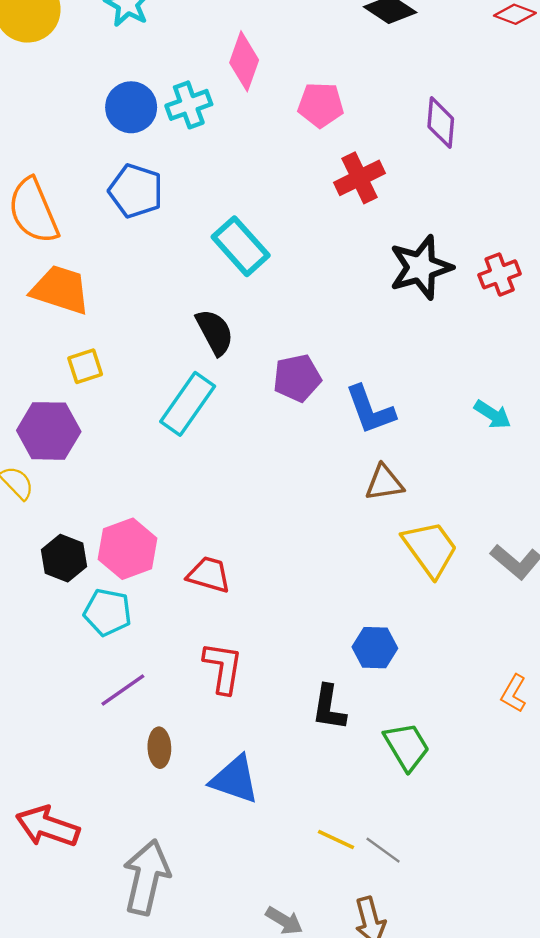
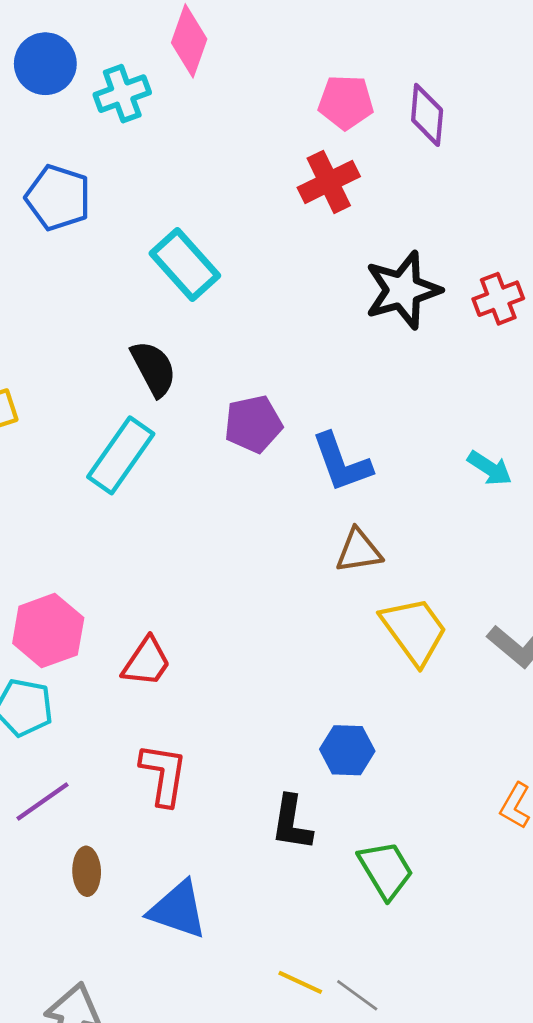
pink pentagon: (321, 105) -> (346, 102), moved
blue circle: (131, 107) -> (45, 64), moved
red trapezoid: (209, 575) -> (146, 662), turned 108

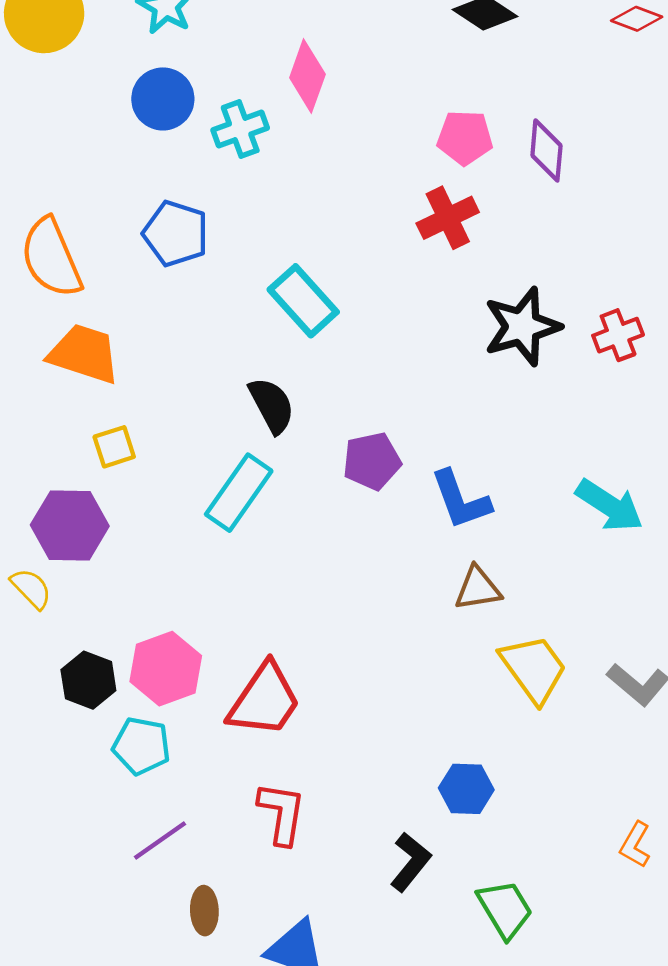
cyan arrow: (490, 468) -> (609, 505), size x1.5
red trapezoid: (146, 662) -> (264, 700), size x1.5
black L-shape: (292, 823) -> (410, 862), turned -150

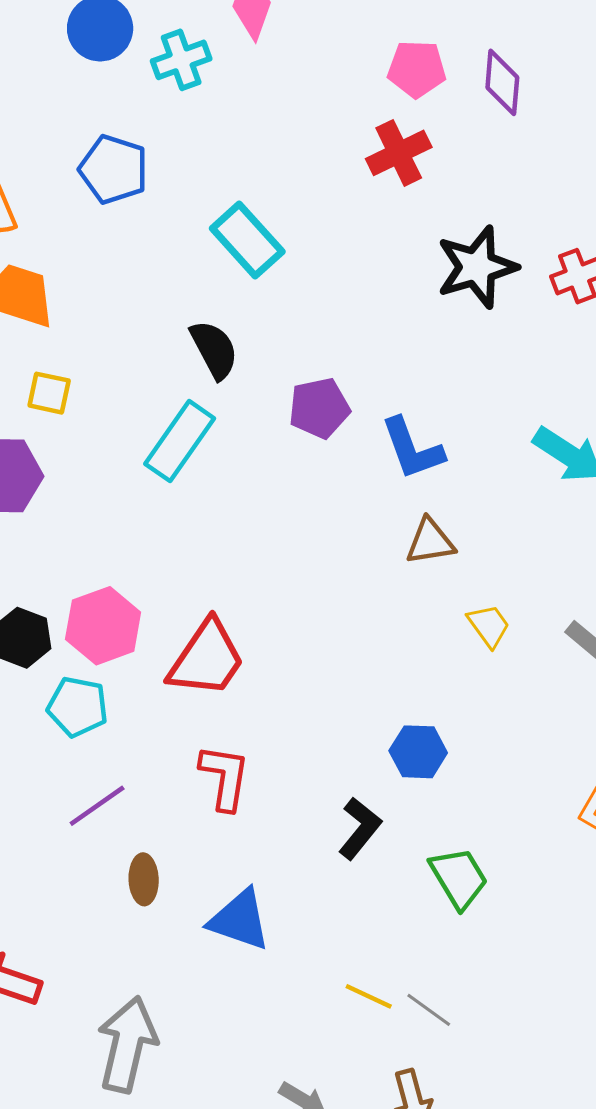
yellow square: (114, 447) -> (49, 393), turned 30
yellow trapezoid: (534, 669) -> (489, 626), size x0.6

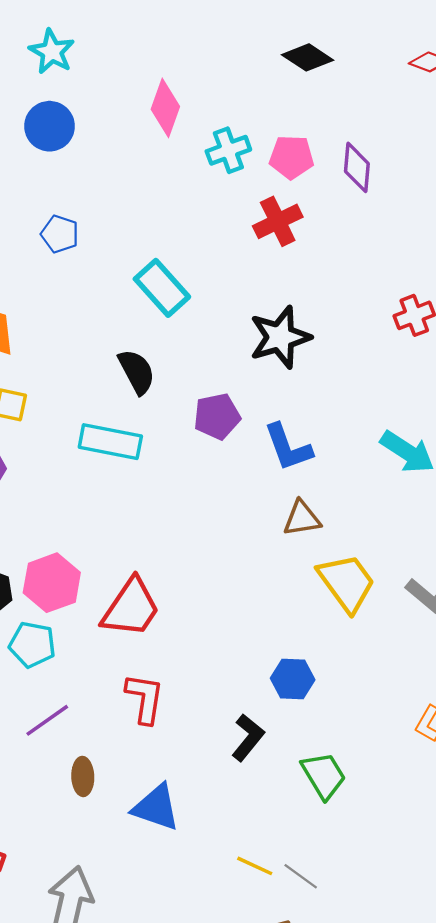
cyan cross: (181, 60) -> (228, 150), moved
blue pentagon: (114, 169) -> (60, 234), size x0.7
black star: (477, 267) -> (280, 337), moved
cyan rectangle: (180, 441) -> (110, 442), turned 66
yellow trapezoid: (489, 626) -> (347, 583), size x1.8

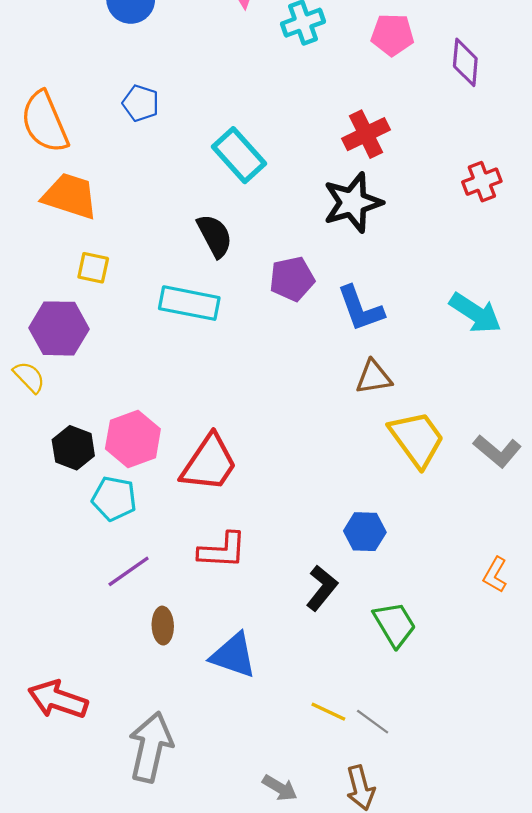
pink pentagon: (292, 157) -> (392, 35), moved
purple diamond: (357, 167) -> (465, 62), moved
red cross: (278, 221) -> (366, 134), moved
red L-shape: (145, 698) -> (222, 550), turned 84

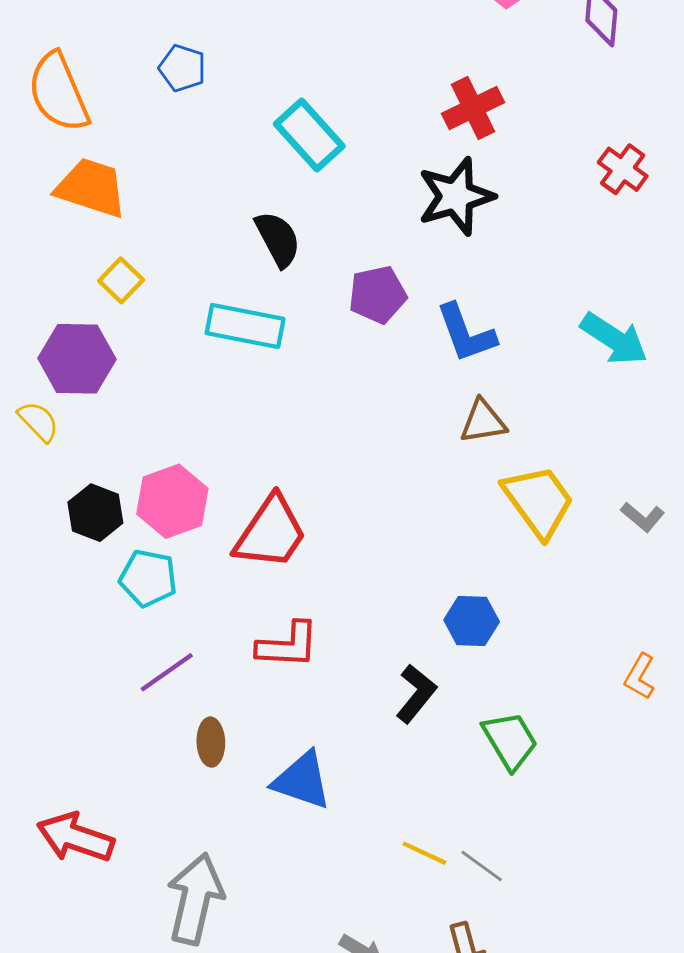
red cross: (482, 182) -> (623, 169), turned -33
yellow square: (93, 268) -> (121, 280), turned 32
gray L-shape: (497, 451) -> (643, 517), size x0.7

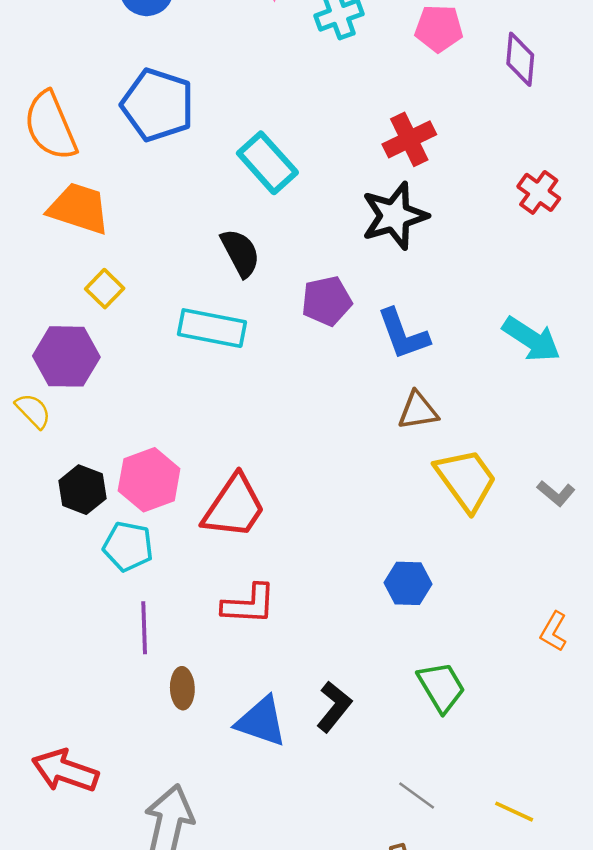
blue pentagon: (182, 68) -> (158, 105), size x1.8
purple line: (167, 672) -> (144, 628), turned -57
black L-shape: (416, 694) -> (334, 707), moved
yellow line: (425, 853) -> (514, 812), moved

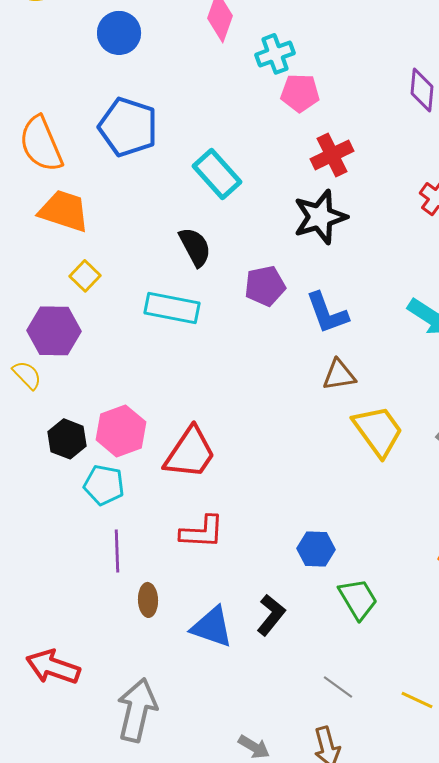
pink pentagon: (439, 28) -> (300, 93), moved
blue hexagon: (408, 583) -> (316, 549), moved

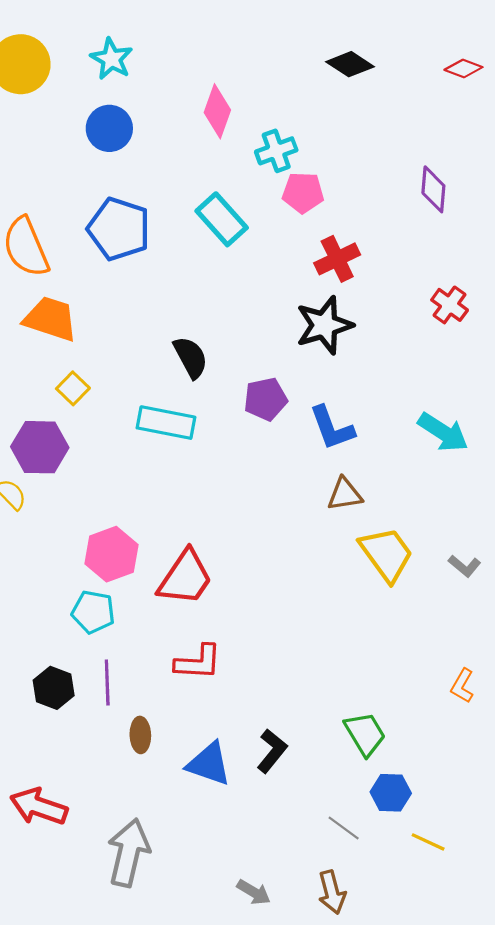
cyan rectangle: (217, 174) -> (222, 219), moved
black hexagon: (67, 439) -> (54, 688), moved
blue hexagon: (316, 549) -> (391, 793), moved

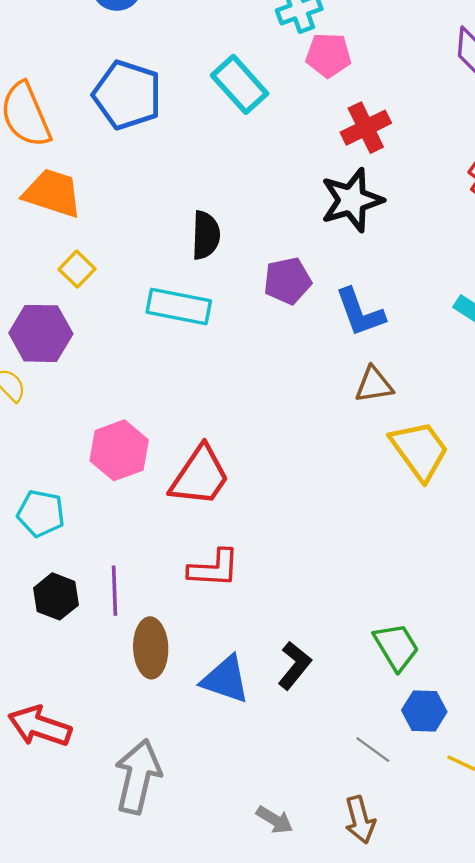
black semicircle: (191, 357) -> (206, 235), turned 30
cyan pentagon: (93, 612) -> (41, 513), moved
brown ellipse: (140, 735) -> (151, 648), size x1.5

